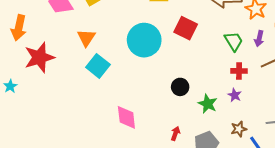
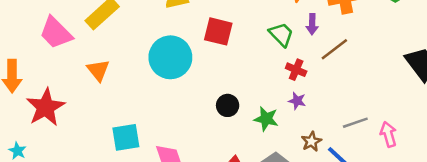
cyan square: (98, 66) -> (126, 137), moved, turned -35
red cross: (239, 71) -> (296, 70), turned 35

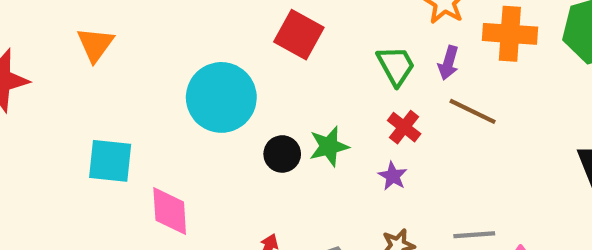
brown line: (334, 49) -> (473, 111), turned 48
cyan circle: (170, 57) -> (221, 97), moved
green star: (266, 119) -> (329, 146), moved, turned 30

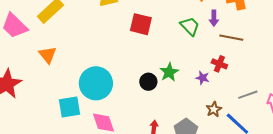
cyan circle: (221, 97) -> (96, 83), moved
red cross: (404, 127) -> (219, 64), moved

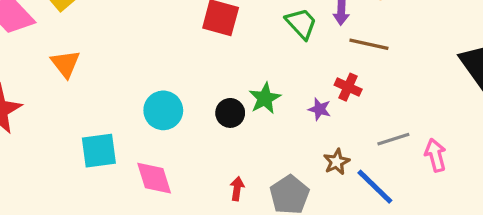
cyan circle: (96, 83) -> (163, 110), moved, size x0.7

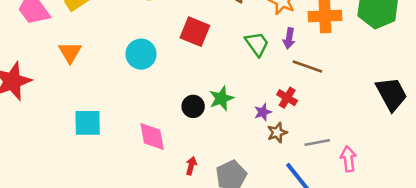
purple star: (319, 109) -> (263, 112), turned 30
cyan circle: (163, 110) -> (141, 54), moved
brown star: (337, 162) -> (277, 133), moved
pink diamond: (154, 178) -> (152, 136), moved

